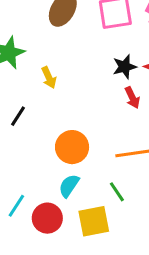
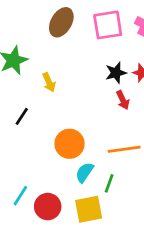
cyan semicircle: (69, 186) -> (85, 172), moved
green line: (117, 192) -> (109, 183), turned 54

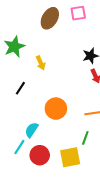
pink square: (108, 25) -> (78, 13), moved, size x0.7
cyan semicircle: (85, 172) -> (32, 130), moved

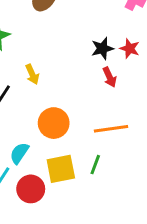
yellow arrow: (41, 63) -> (32, 74), moved
yellow square: (70, 157) -> (61, 169), moved

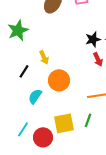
orange circle: (54, 123) -> (59, 80), moved
cyan semicircle: (19, 153) -> (35, 96), moved

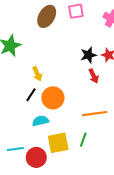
black line: (24, 71) -> (31, 95), moved
cyan semicircle: (35, 96) -> (40, 121), moved, turned 42
cyan line: (23, 129) -> (15, 149), turned 49

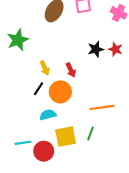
red arrow: (94, 76) -> (71, 70), moved

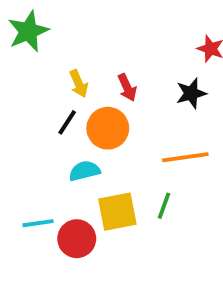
black star: (96, 49) -> (191, 93), moved

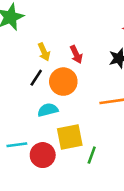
green line: (164, 206) -> (92, 155), moved

